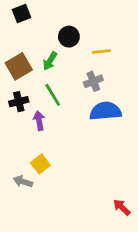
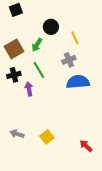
yellow line: (101, 51) -> (75, 38), turned 72
yellow square: (40, 164) -> (47, 137), moved
red arrow: (122, 207) -> (86, 146), moved

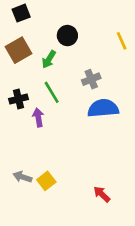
yellow line: (75, 38) -> (122, 41), moved
brown square: (14, 49) -> (19, 50), moved
yellow square: (47, 137) -> (46, 181), moved
red arrow: (86, 146) -> (102, 194), moved

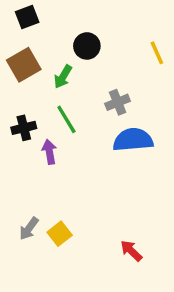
gray arrow: (22, 177) -> (29, 229), turned -72

